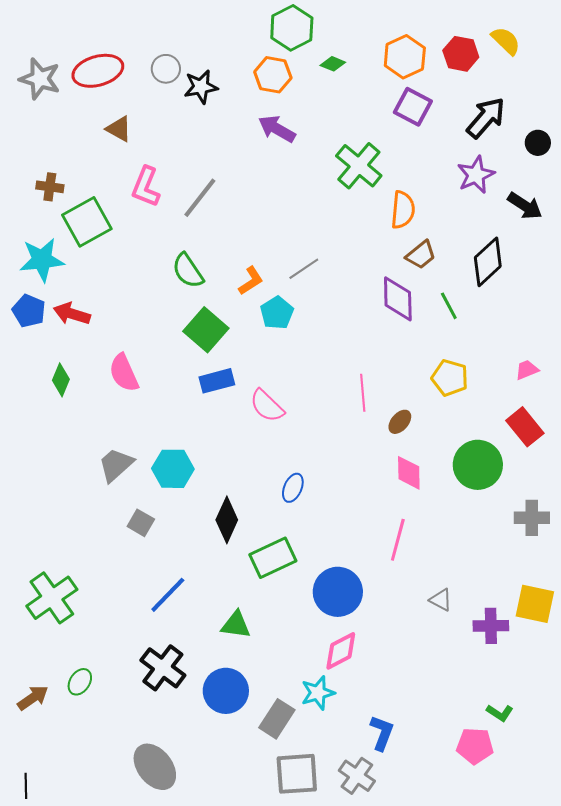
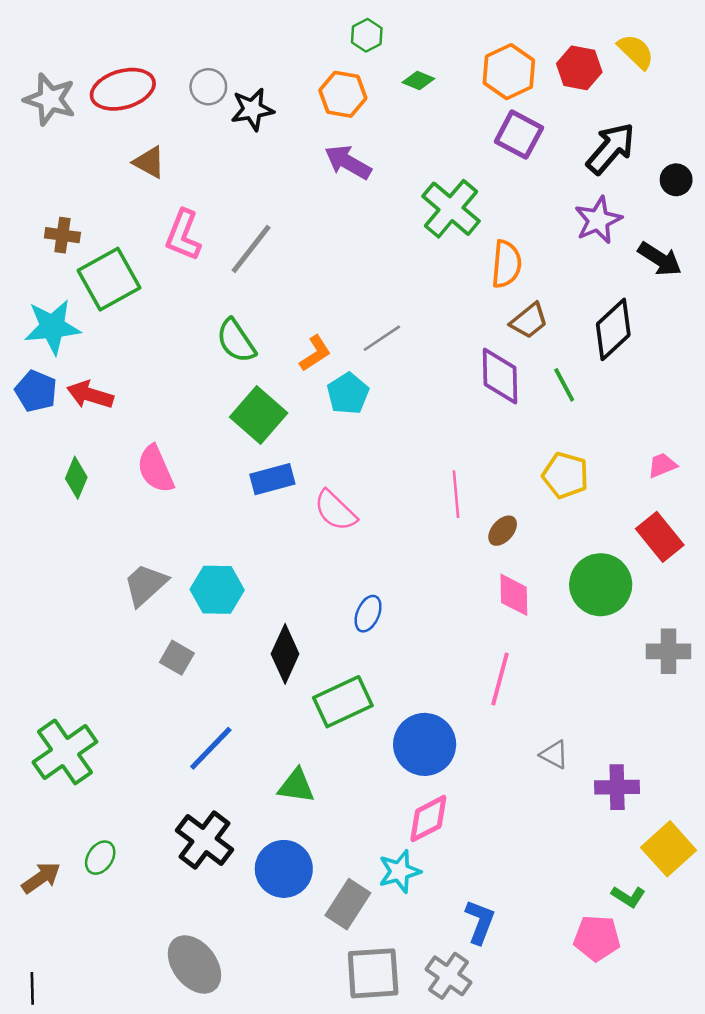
green hexagon: (292, 28) -> (367, 35), size x0.6
yellow square: (535, 604) -> (669, 849), moved, turned 36

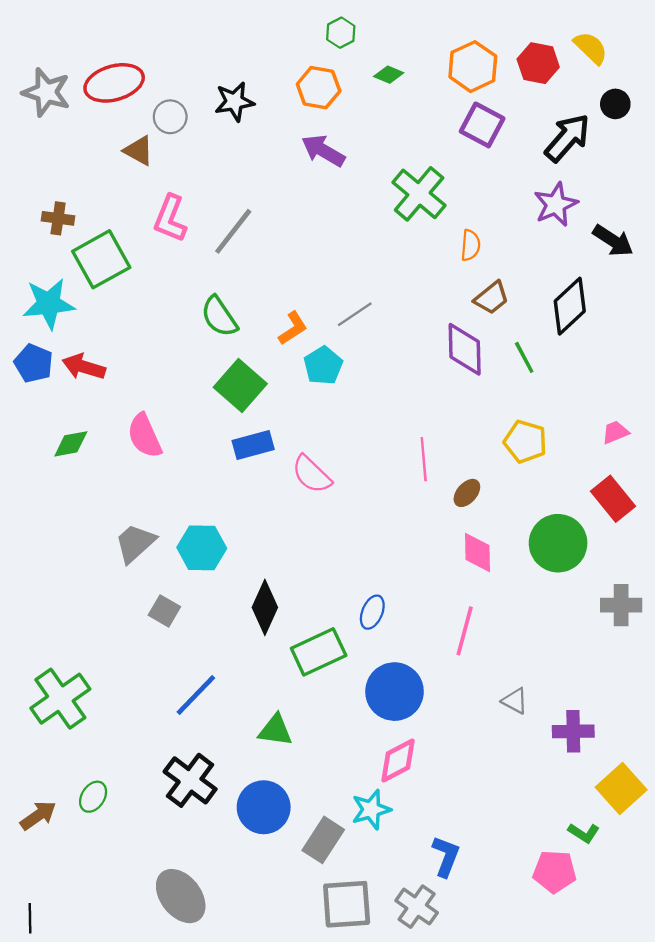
gray circle: (208, 87) -> (170, 117), moved
black circle: (676, 180) -> (615, 104), moved
orange semicircle: (506, 264) -> (470, 245), size x0.7
green diamond: (76, 478) -> (71, 444), turned 57
blue ellipse: (368, 614) -> (372, 612), moved

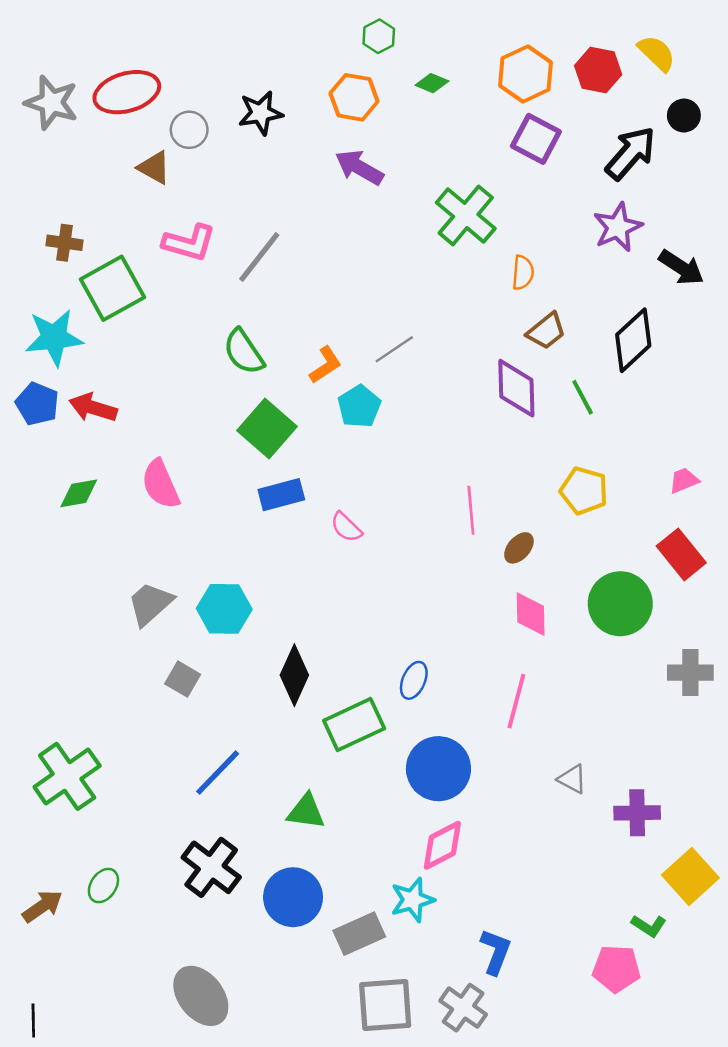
pink L-shape: (170, 218) -> (189, 243), turned -96
pink semicircle: (312, 474) -> (346, 527), size x0.7
gray rectangle: (323, 840) -> (359, 934), turned 33

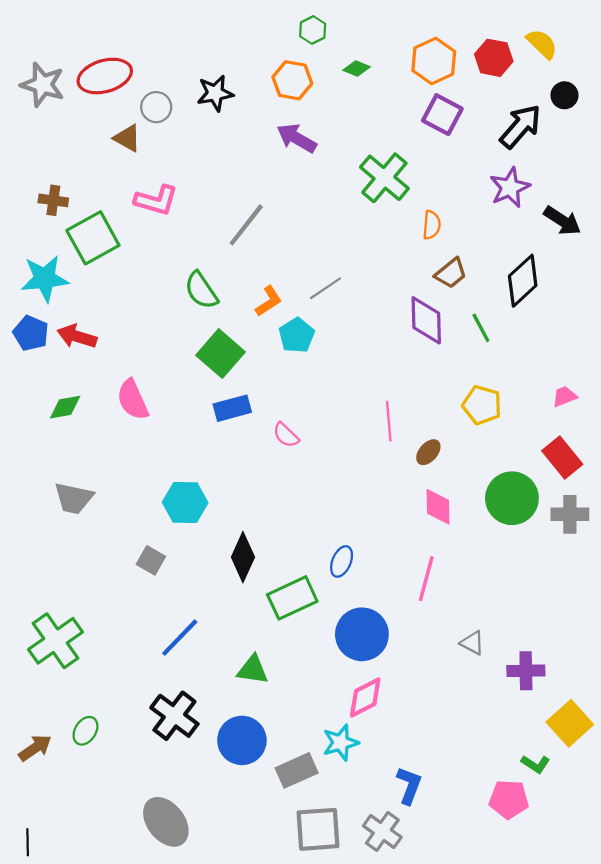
gray line: (259, 257) -> (246, 225), moved
gray trapezoid: (150, 604) -> (74, 498), moved, turned -126
gray cross: (690, 673) -> (570, 514), moved

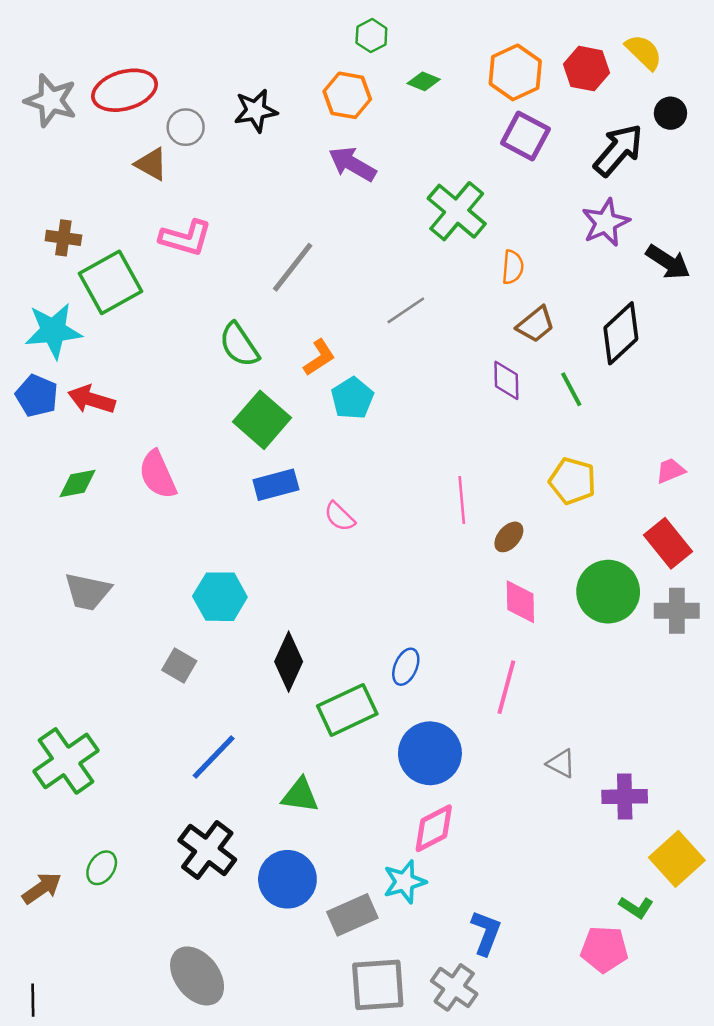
gray line: (326, 288) -> (406, 310), moved
purple diamond: (426, 320) -> (506, 380), size x0.7

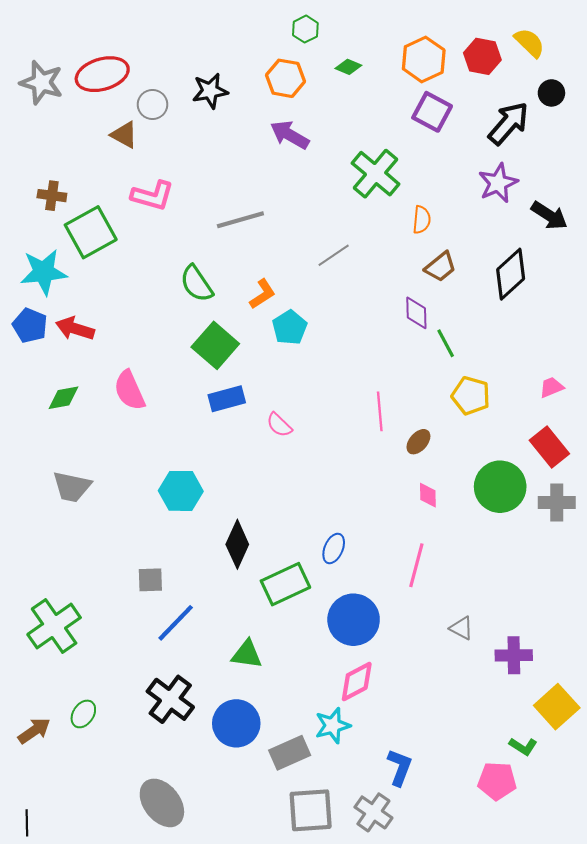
gray line: (293, 267) -> (240, 220), turned 36
green line: (571, 389) -> (446, 343), moved
pink diamond: (520, 602) -> (428, 495), size x0.7
gray square: (179, 665) -> (150, 580), moved, turned -32

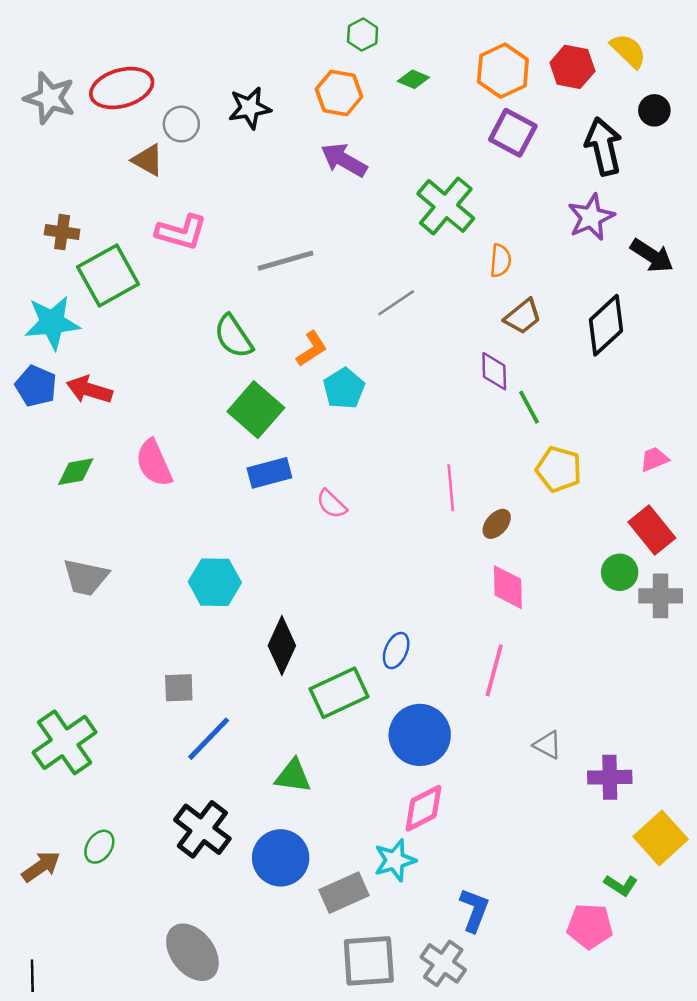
black arrow: (509, 123) -> (603, 146), turned -54
green circle: (500, 487) -> (620, 572), moved, size x0.6
pink diamond: (428, 495) -> (508, 587), size x1.5

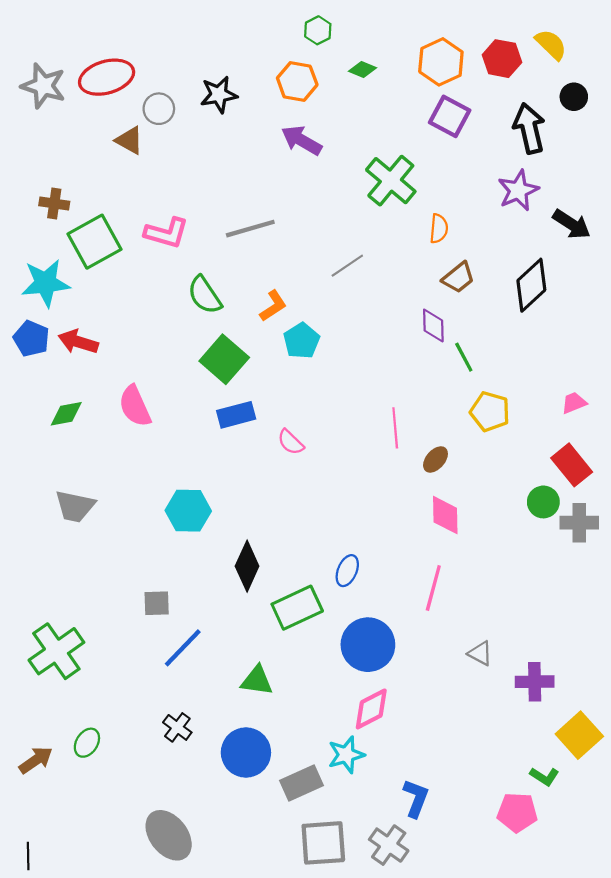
pink L-shape: (181, 232) -> (166, 233), moved
black cross: (202, 829) -> (177, 727), size x0.6

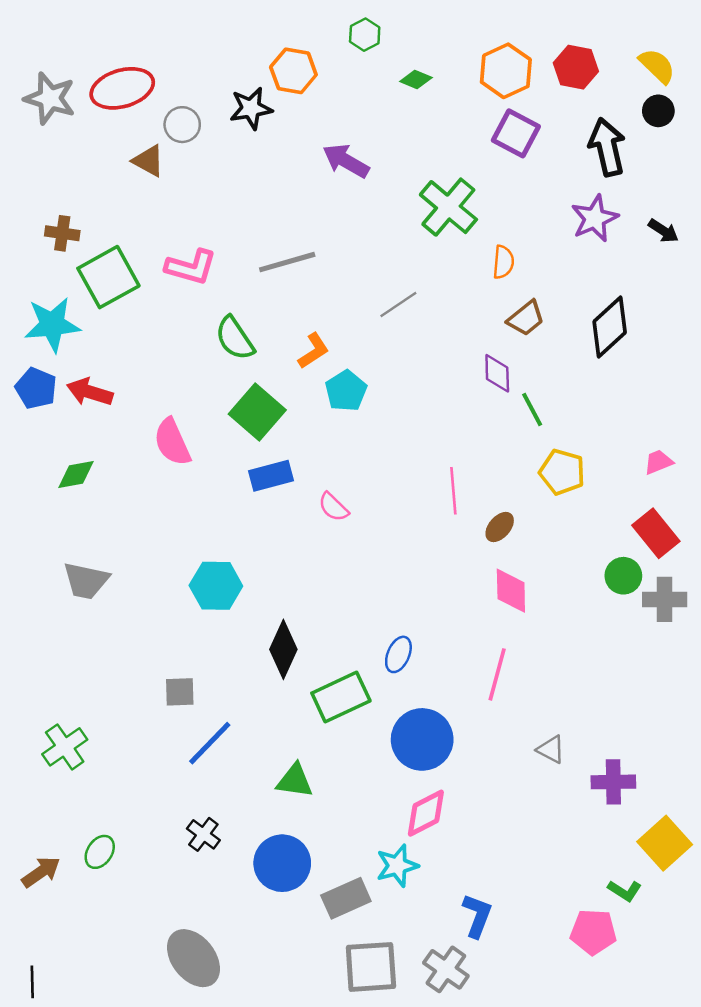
yellow semicircle: (551, 44) -> (657, 66), moved
orange hexagon: (297, 81) -> (293, 71), moved
black arrow: (572, 224) -> (663, 231), moved, size x0.7
pink semicircle: (135, 406) -> (172, 442), moved
green cross: (56, 651) -> (65, 747), size x0.7

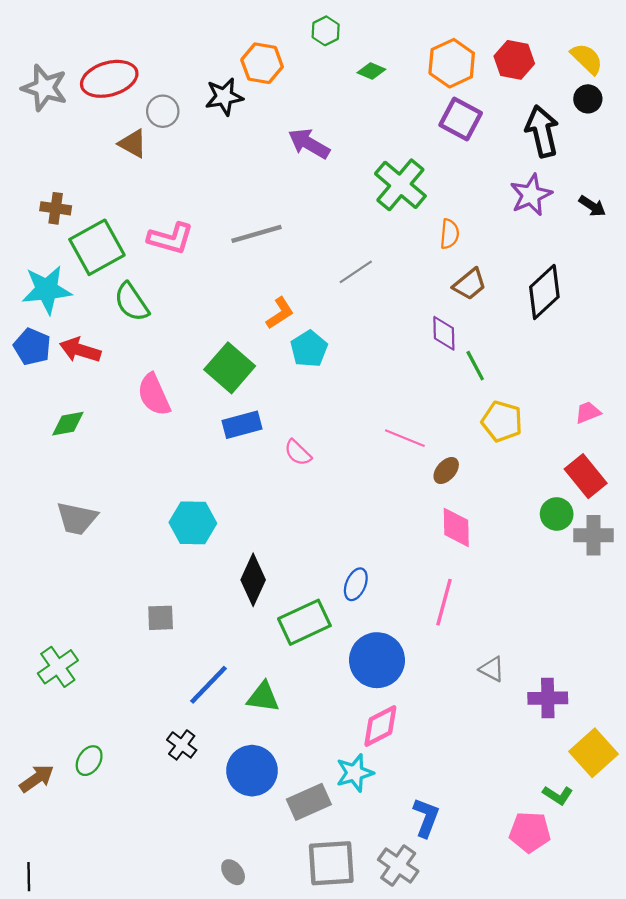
green semicircle: (235, 338) -> (132, 302), moved
pink line: (453, 491) -> (405, 438), turned -63
blue line: (210, 743) -> (208, 685), moved
gray ellipse: (193, 958) -> (233, 872), moved, size x0.5

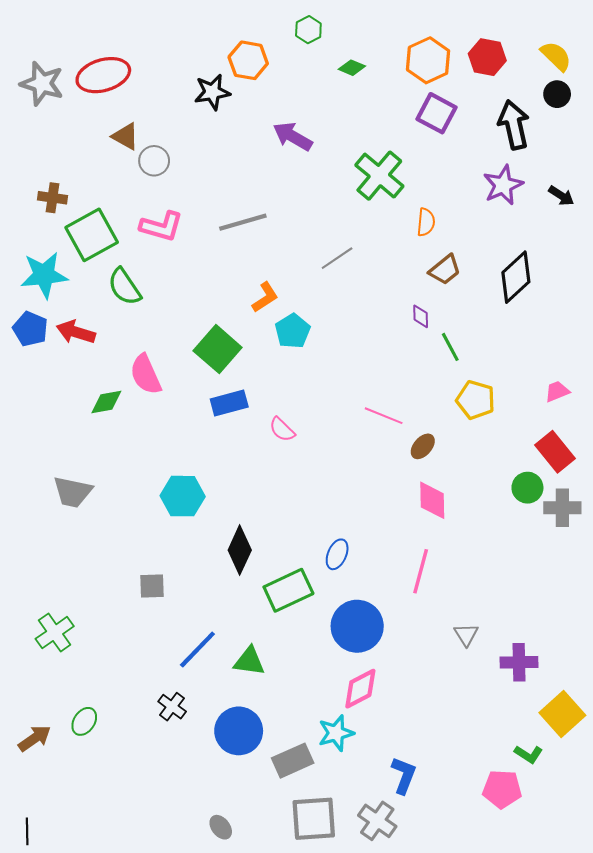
gray circle: (163, 111) -> (154, 161), moved
purple diamond: (444, 333) -> (421, 316), size x0.7
green diamond: (68, 424) -> (106, 402), moved
gray triangle: (492, 669) -> (466, 635), turned 30

